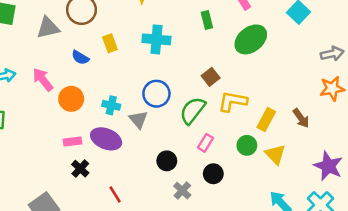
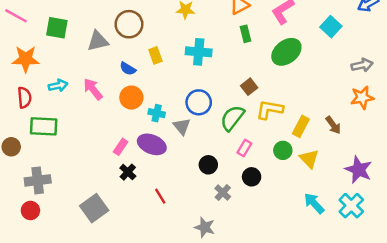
orange circle: (71, 99) -> (131, 98), moved
pink rectangle: (72, 141) -> (121, 147), turned -49

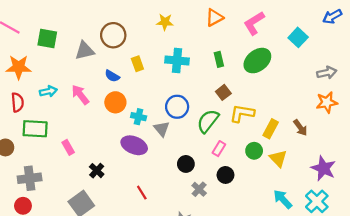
green rectangle: (246, 34) -> (219, 59), moved
pink rectangle: (121, 147) -> (68, 147), moved, turned -64
black cross: (128, 172) -> (97, 171), moved

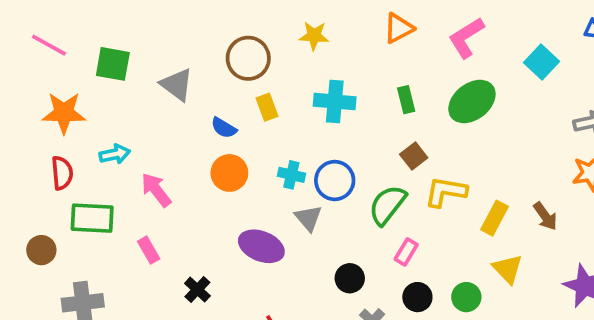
brown circle: (113, 35) -> (248, 58), moved
gray triangle: (85, 51) -> (177, 85), turned 50
pink arrow: (80, 95) -> (156, 190), moved
cyan cross: (139, 117) -> (291, 175), moved
green circle: (254, 151) -> (466, 297), moved

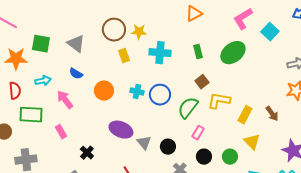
yellow star: (314, 36) -> (139, 32), moved
pink L-shape: (466, 38) -> (243, 19), moved
green square: (113, 64) -> (41, 44), moved
blue semicircle: (224, 128) -> (76, 74), moved
gray triangle: (308, 218) -> (144, 143), moved

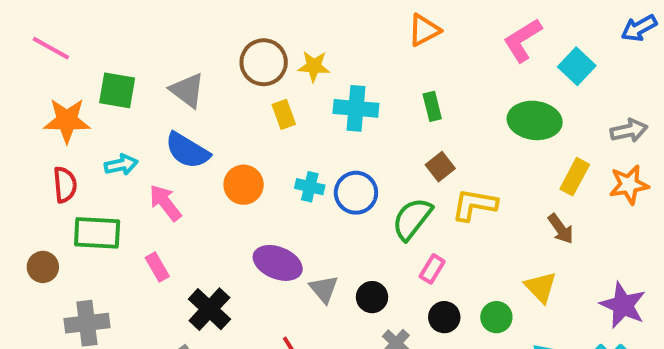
green ellipse: (233, 53) -> (535, 120), moved, turned 45
blue semicircle: (76, 74) -> (187, 151), size x1.6
brown arrow: (272, 114) -> (561, 229), moved
yellow rectangle: (245, 115) -> (575, 177), moved
black cross: (87, 153) -> (209, 309), size x1.5

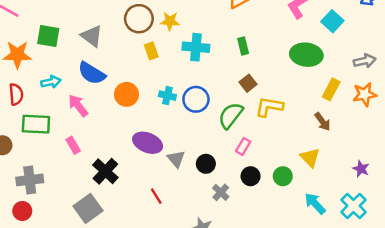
purple star: (623, 305) -> (361, 169), size x0.6

